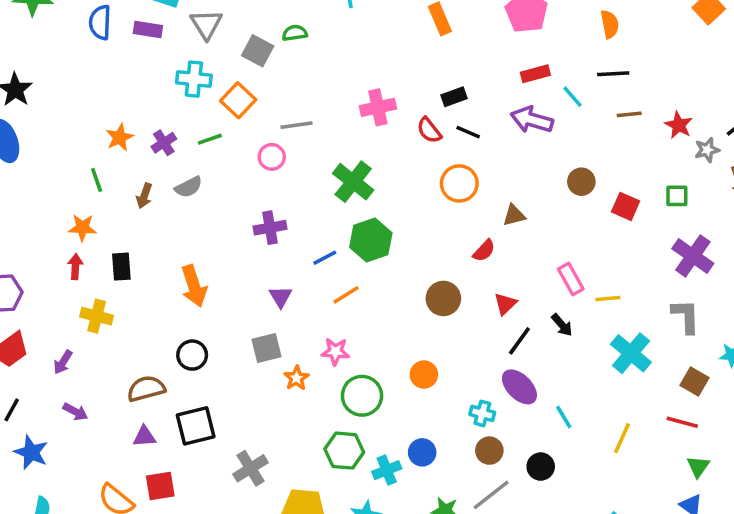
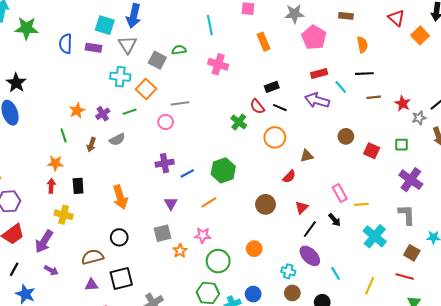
pink cross: (378, 107) -> (218, 64), moved, turned 30
green cross: (353, 182) -> (239, 122), moved, size x0.7
blue line: (325, 258) -> (187, 173), moved
purple arrow: (63, 362) -> (44, 241), size x1.6

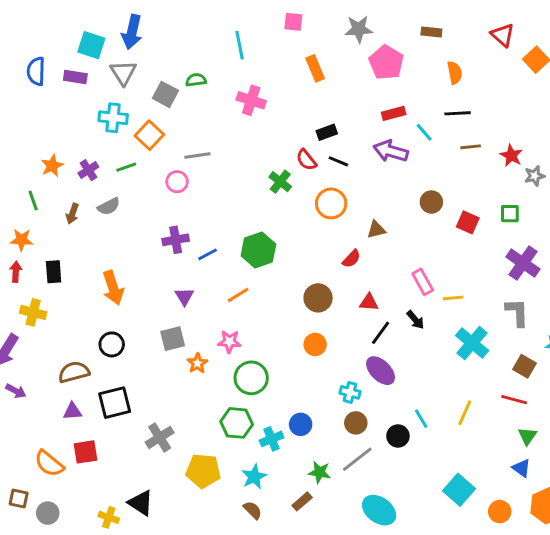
red triangle: (302, 207) -> (369, 302), turned 48
orange circle: (254, 249) -> (315, 344), moved
cyan line: (336, 273) -> (421, 419), moved

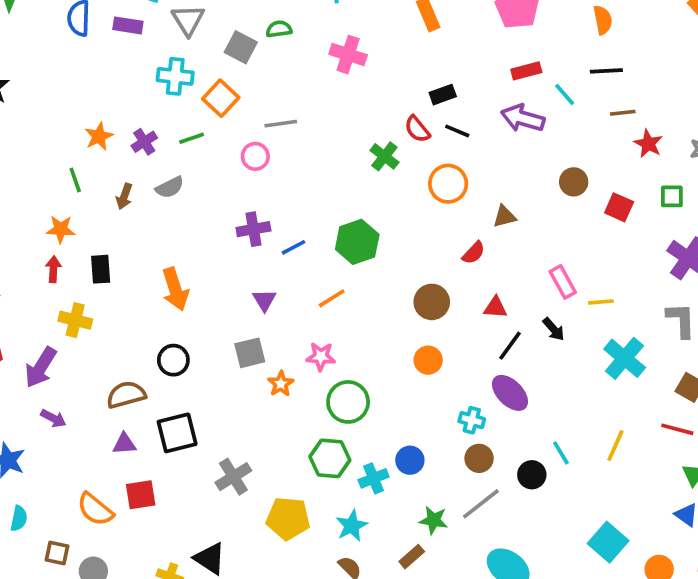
red star: (511, 156) -> (648, 144), moved

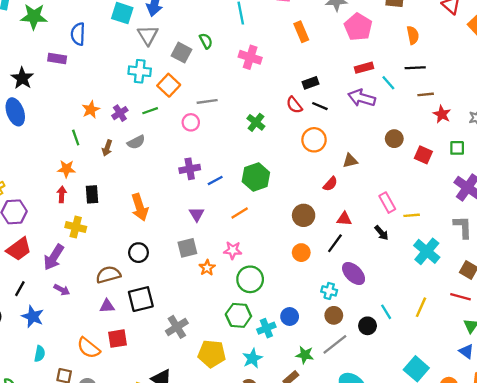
purple rectangle: (128, 25) -> (57, 58), moved
green semicircle: (279, 29) -> (206, 41), turned 70
green cross: (384, 156) -> (256, 122), moved
black line: (510, 346) -> (335, 243), moved

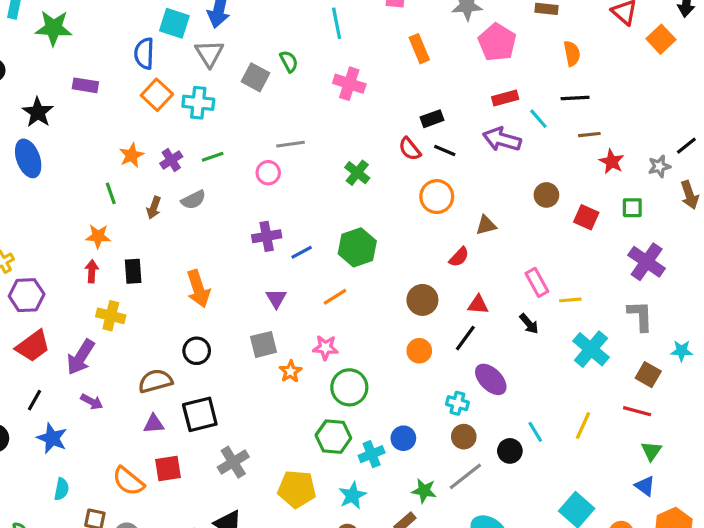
blue semicircle: (78, 34) -> (144, 53), moved
orange square: (169, 85) -> (157, 95), moved
gray cross: (177, 327) -> (233, 462), moved

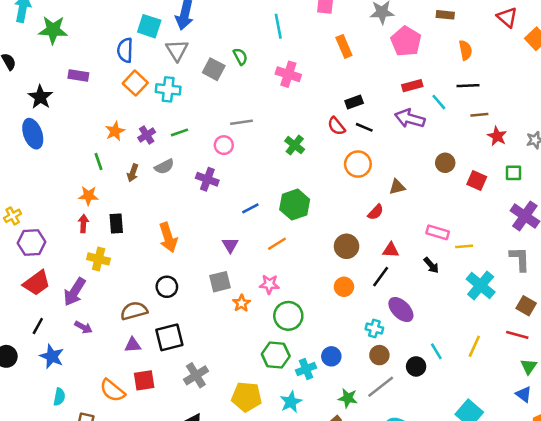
purple cross: (267, 236) -> (207, 179), moved, turned 30
pink rectangle: (537, 282) -> (438, 232), turned -45

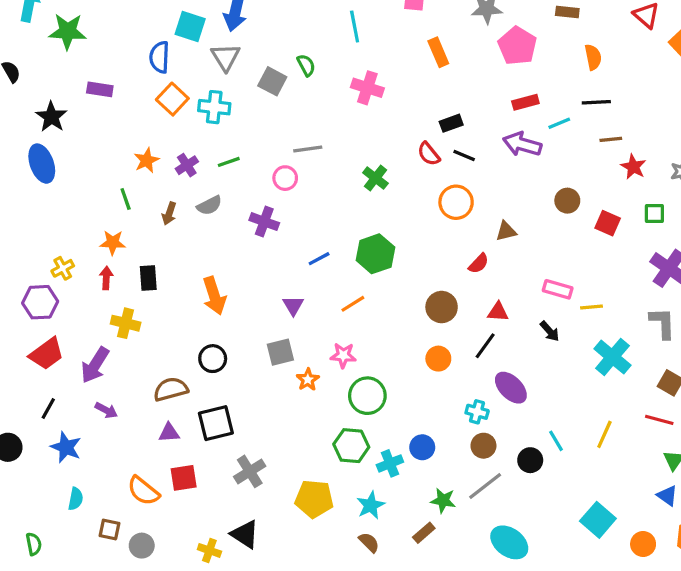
cyan line: (439, 102) -> (559, 123), turned -72
yellow cross: (13, 216) -> (63, 268), moved

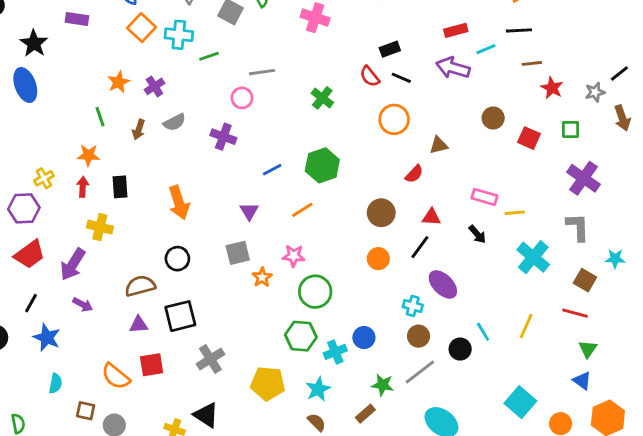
green line: (229, 162) -> (209, 56), moved

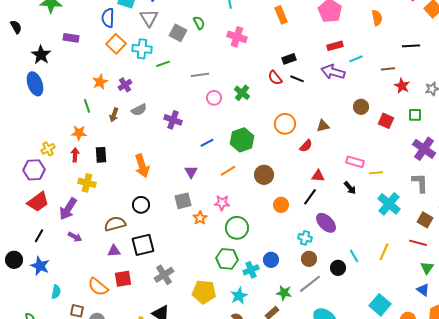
black line: (519, 30) -> (411, 46), moved
pink circle: (242, 98) -> (214, 98), moved
orange circle: (394, 119) -> (285, 124), moved
brown circle: (381, 213) -> (264, 175), moved
blue star: (47, 338) -> (40, 266), moved

